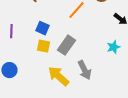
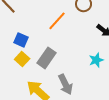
yellow square: (43, 46) -> (22, 59), turned 32

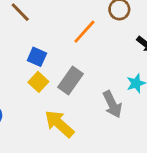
gray arrow: (65, 84) -> (112, 104), moved

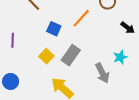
blue square: (37, 57) -> (54, 29), moved

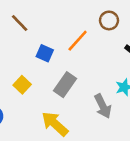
yellow square: (46, 56) -> (22, 85), moved

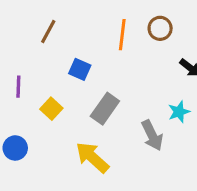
brown line: (20, 23) -> (48, 31), turned 72
orange line: (78, 41) -> (122, 35), moved, turned -35

